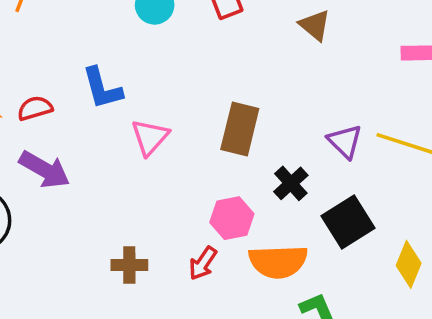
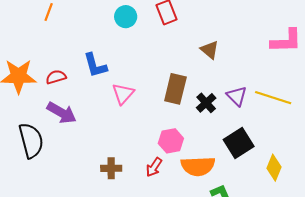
brown triangle: (315, 25) -> (210, 50), moved
black cross: (291, 183) -> (206, 103), moved

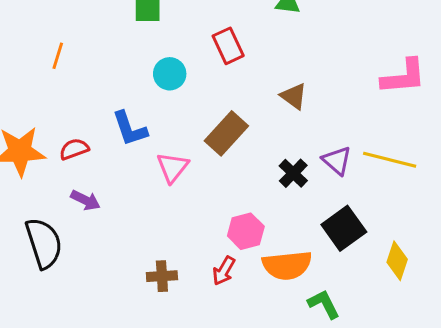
cyan circle: (126, 17) -> (170, 74), moved
brown rectangle: (175, 89) -> (226, 133), moved, turned 32
purple arrow: (62, 113) -> (85, 200), size x0.7

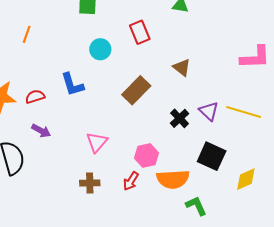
pink triangle: (172, 167) -> (97, 142), moved
black square: (344, 228) -> (212, 156), turned -32
yellow diamond: (397, 261) -> (246, 179), turned 45

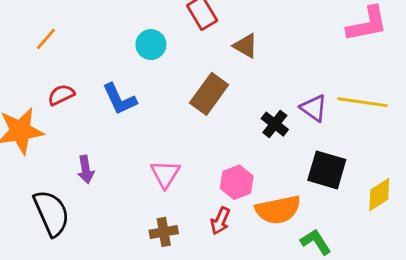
orange line: (27, 34) -> (46, 39), turned 30
brown triangle: (182, 67) -> (246, 46), moved
red semicircle: (35, 97) -> (61, 95), moved
purple arrow: (41, 131) -> (86, 169), turned 60

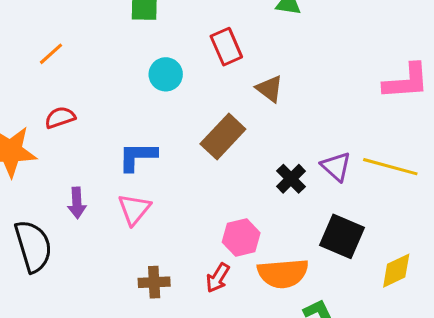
blue L-shape: (119, 99) -> (137, 156), moved, turned 108
pink triangle: (165, 174) -> (134, 209), moved

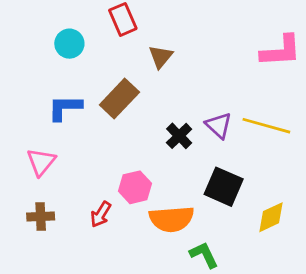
brown triangle: (270, 89) -> (161, 57), turned 32
blue L-shape: (137, 156) -> (65, 108), moved
red arrow: (218, 278) -> (101, 214), moved
brown cross: (154, 282) -> (41, 217), moved

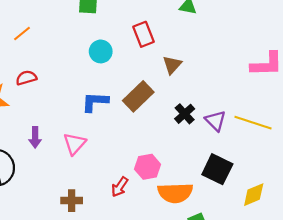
black cross: (179, 136) -> (185, 114), moved
brown cross: (41, 217) -> (72, 201), moved

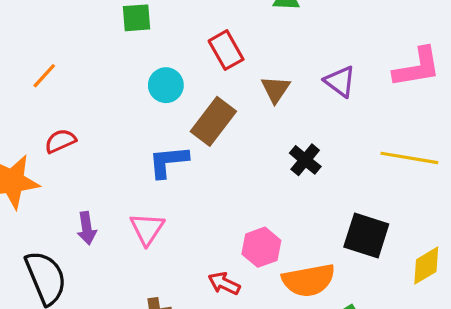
brown rectangle: (138, 96) -> (213, 121), moved
purple triangle: (215, 121) -> (340, 81), moved
red arrow: (120, 187) -> (224, 283), turned 90

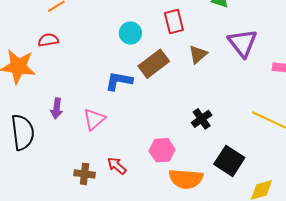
purple triangle: (340, 81) -> (242, 43), moved, size x1.4
red semicircle: (60, 141) -> (48, 40), moved
black cross: (305, 160) -> (202, 119), moved
red arrow: (224, 283) -> (117, 166), moved

